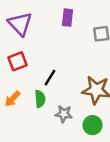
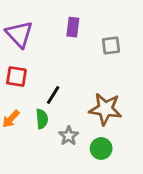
red square: (17, 61) -> (16, 77), turned 30
gray star: (64, 114) -> (69, 136), turned 30

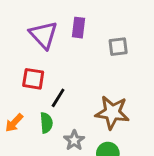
purple triangle: (19, 34) -> (43, 35), moved
red square: (16, 77) -> (33, 79), moved

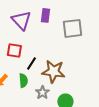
gray square: (118, 47) -> (72, 28), size x1.5
brown star: (112, 113) -> (53, 71), moved

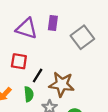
purple triangle: (21, 20) -> (27, 28), turned -30
gray square: (72, 28) -> (82, 37), turned -30

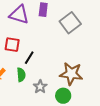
brown star: (62, 84) -> (71, 74), moved

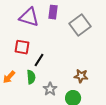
brown star: (71, 74) -> (81, 76), size x0.6

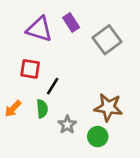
purple rectangle: (53, 12) -> (71, 23), turned -40
brown star: (81, 76) -> (108, 107), size x1.5

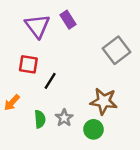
purple triangle: (39, 29) -> (37, 26), turned 36
gray square: (107, 40) -> (116, 50), moved
green semicircle: (42, 109) -> (40, 119), moved

